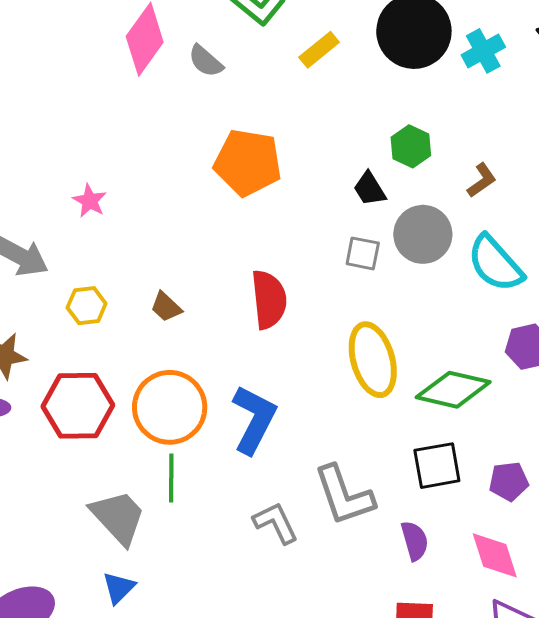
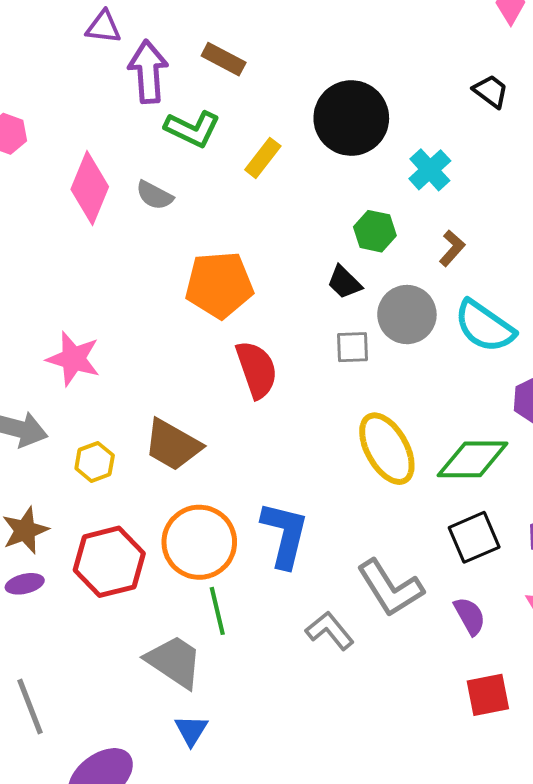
cyan cross: (483, 51) -> (430, 170), moved
pink star: (90, 201) -> (73, 359), size x1.6
red semicircle: (269, 300) -> (257, 369), moved
brown trapezoid: (166, 307) -> (173, 445), size x1.8

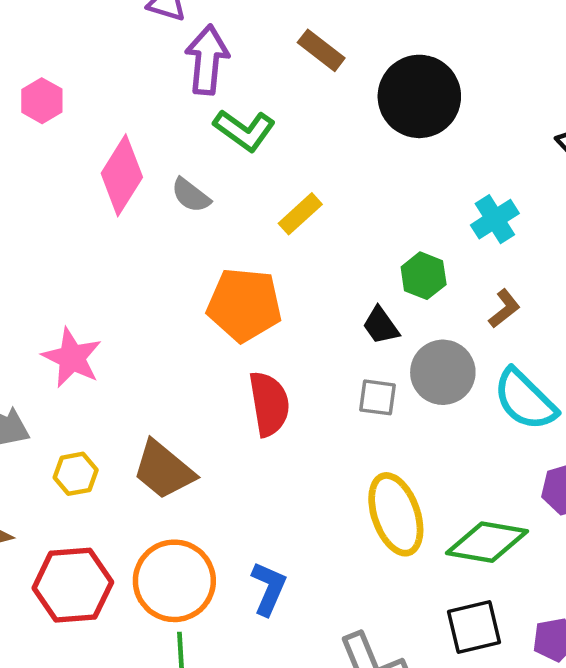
brown rectangle: (224, 59) -> (321, 50), moved
black circle: (351, 118) -> (419, 96), moved
yellow rectangle: (263, 158) -> (300, 214), moved
blue L-shape: (285, 535) -> (269, 588), size x0.7

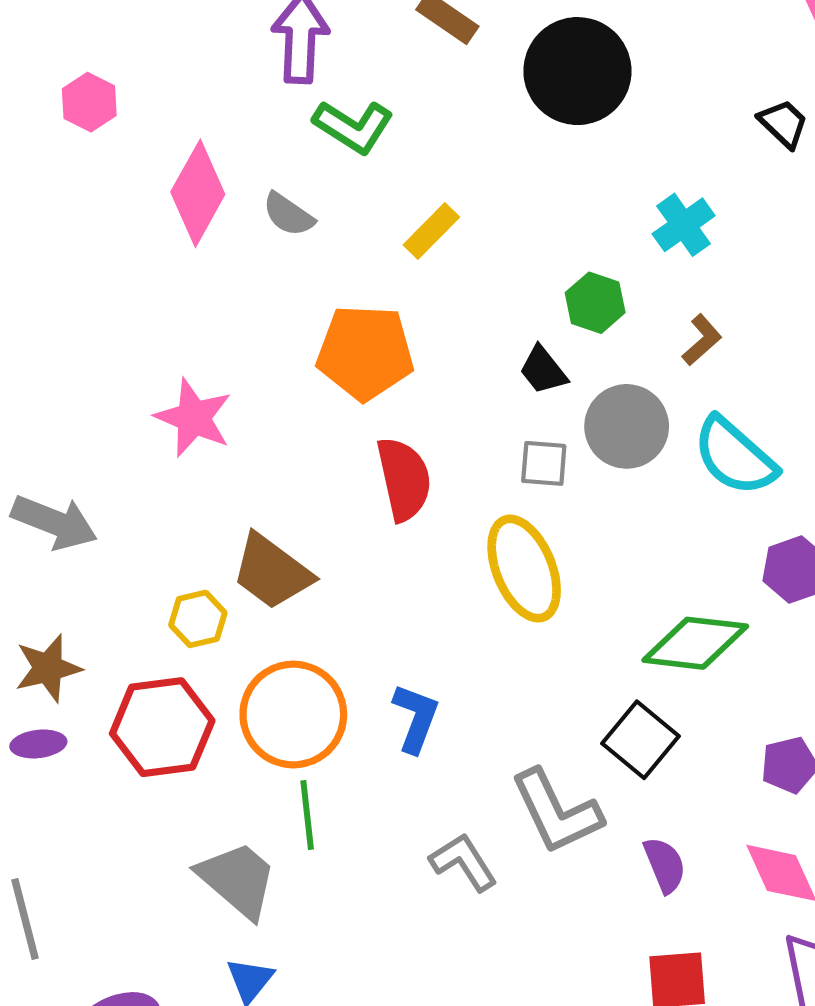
pink star: (72, 358) -> (194, 418), moved
yellow hexagon: (76, 474) -> (198, 619), moved
yellow ellipse: (396, 514) -> (524, 569), moved
black square: (474, 627) -> (640, 740), moved, turned -34

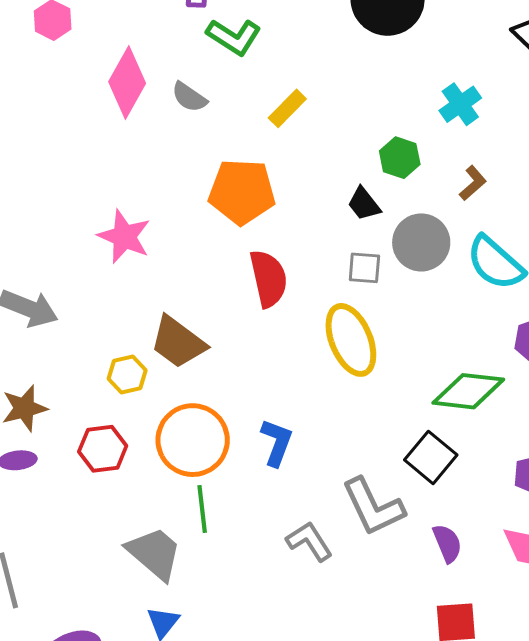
red hexagon: (162, 727) -> (103, 449), size x0.7

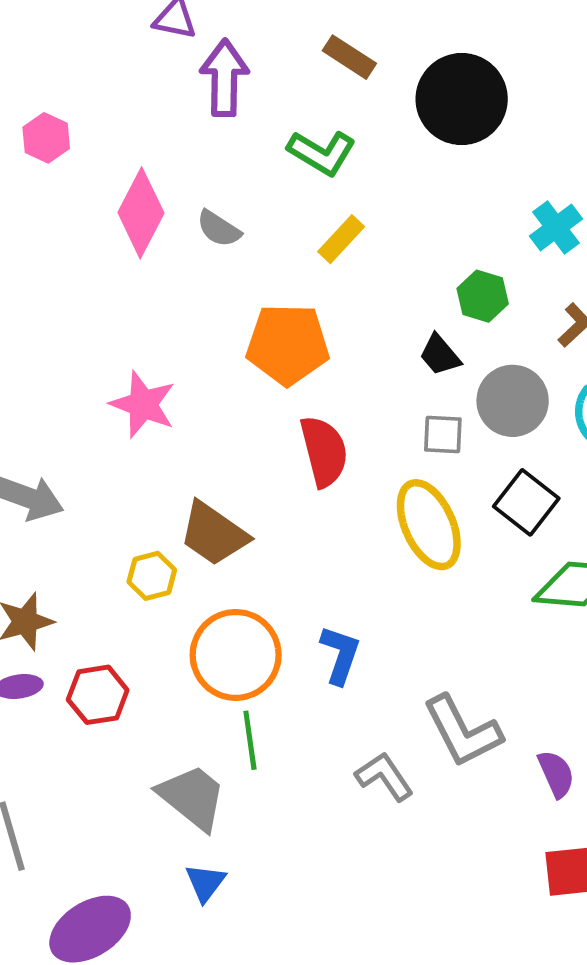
green L-shape: (234, 37) -> (322, 153), moved
red hexagon: (103, 449) -> (98, 695), moved
black square: (431, 457) -> (526, 502), moved

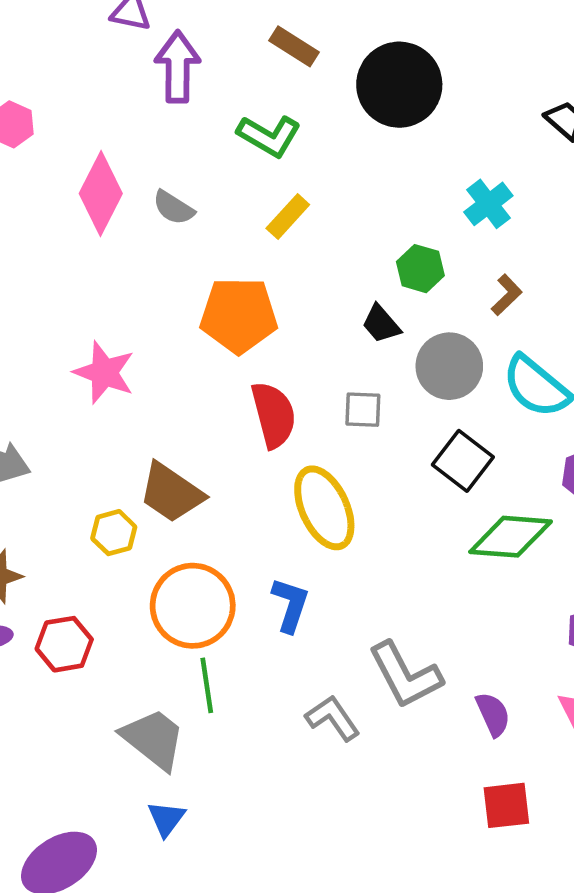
gray square: (443, 435) -> (363, 410), moved
yellow ellipse: (429, 525) -> (324, 508), moved

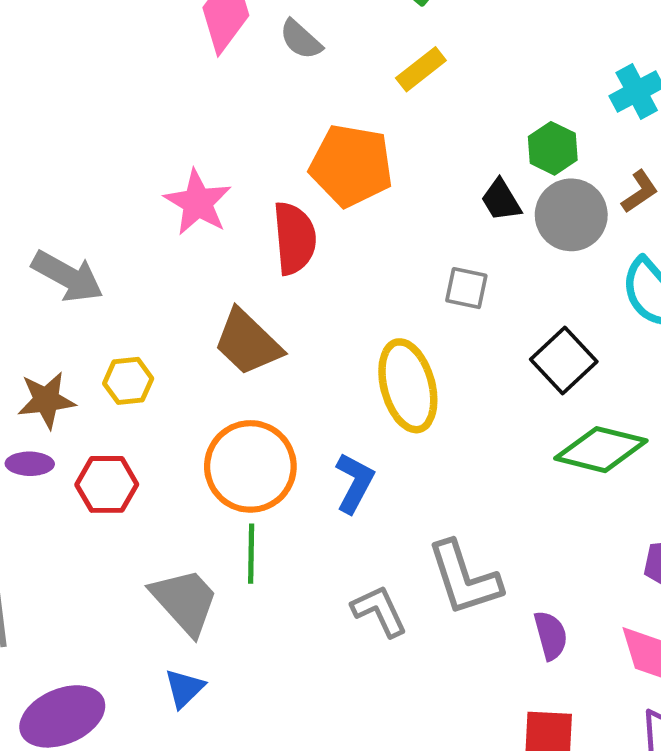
gray circle: (449, 366) -> (571, 215), moved
red semicircle: (274, 415) -> (294, 238), moved
yellow hexagon: (114, 533) -> (128, 381), moved

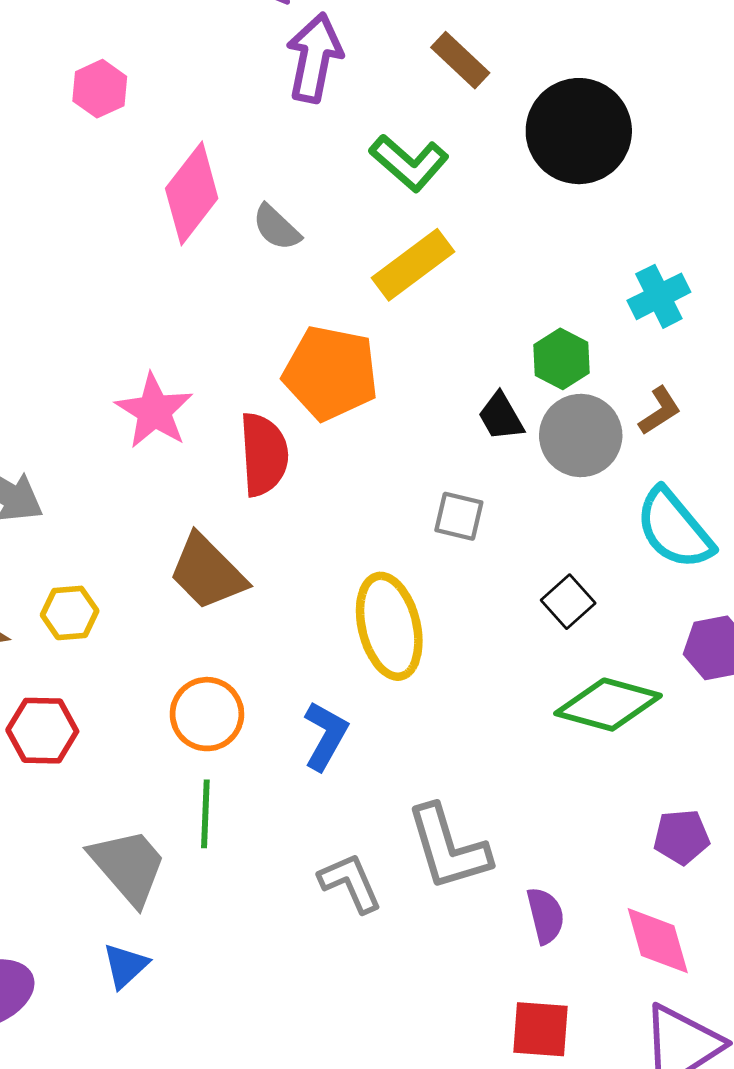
yellow rectangle: (421, 69) -> (413, 265), size x1.4
black square: (564, 360) -> (568, 602), size x0.7
orange circle: (250, 466) -> (207, 714), size x0.7

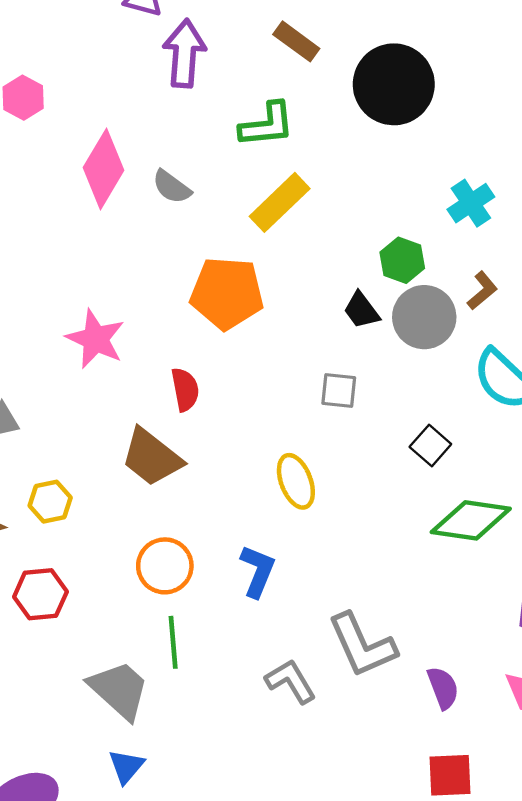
green L-shape: (409, 163) -> (267, 125), turned -40
red semicircle: (264, 454) -> (185, 389), moved, size x0.7
yellow ellipse: (389, 626) -> (296, 481), size x0.7

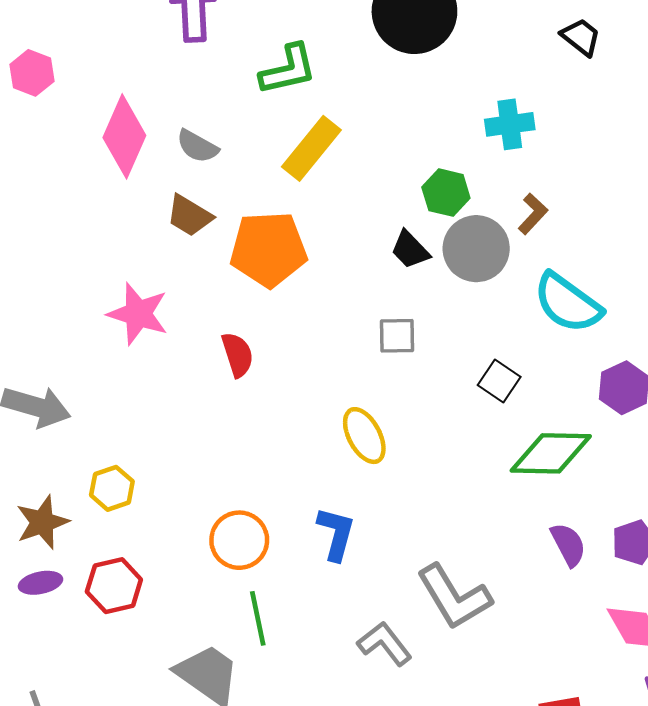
cyan cross: (471, 203) -> (510, 124), turned 33
brown trapezoid: (152, 457) -> (189, 216), moved, size x0.7
purple semicircle: (443, 688) -> (568, 544), moved

